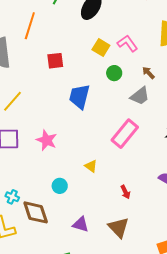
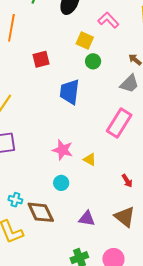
pink L-shape: (127, 43) -> (108, 20), moved
green circle: (114, 73) -> (93, 61), moved
pink star: (47, 140) -> (63, 150), moved

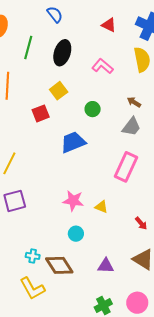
yellow square: (85, 40) -> (59, 91), moved, turned 36
blue trapezoid: (70, 92) -> (73, 142), turned 68

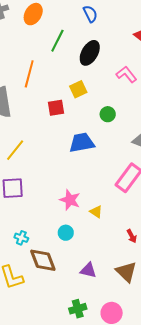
cyan cross: (33, 256) -> (21, 238), moved

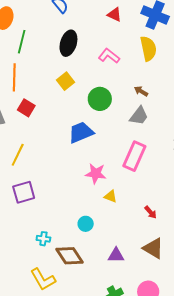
green line: (57, 41) -> (22, 42), moved
red square: (56, 108) -> (26, 108), moved, turned -36
green circle: (108, 114) -> (100, 99), size x1.5
pink star: (70, 200) -> (96, 174), moved

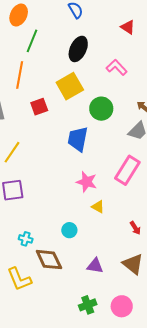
yellow square: (65, 81) -> (70, 86), size x1.5
red square: (26, 108) -> (39, 107), moved, turned 30
blue trapezoid: (81, 132) -> (78, 139), turned -64

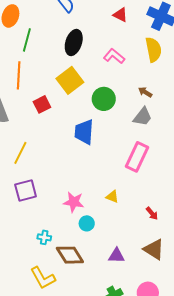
pink star: (87, 182) -> (74, 202), moved

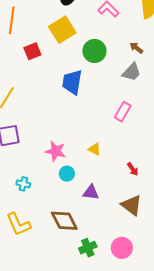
pink rectangle: (137, 157) -> (123, 112), size x0.7
brown diamond: (70, 255) -> (64, 221), moved
purple triangle: (116, 256) -> (91, 192), moved

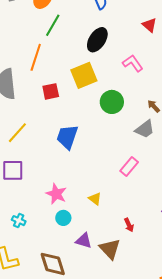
blue trapezoid: (72, 82) -> (67, 137), moved
brown triangle: (132, 205) -> (110, 249), moved

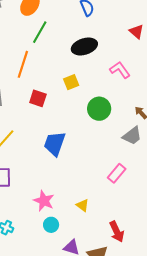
black ellipse: (97, 40) -> (84, 46), turned 40
yellow square: (84, 75) -> (71, 82), size x0.6
red square: (51, 91) -> (38, 98), turned 30
red arrow: (129, 225) -> (117, 232), size x1.5

